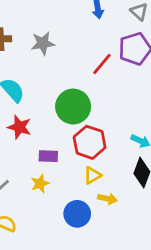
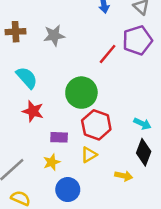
yellow triangle: (92, 175) -> (89, 155), moved
yellow arrow: (107, 199) -> (124, 176), moved
blue circle: (77, 214) -> (68, 190), moved

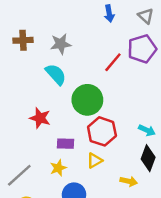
cyan semicircle: (27, 78) -> (56, 74), moved

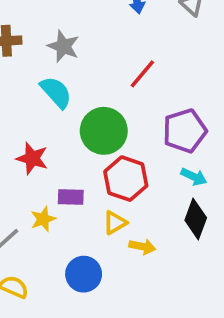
gray star: (61, 44) -> (63, 46), turned 30
purple pentagon: (142, 49) -> (185, 131), moved
yellow star: (58, 168) -> (43, 219), moved
yellow arrow: (129, 181) -> (142, 247), moved

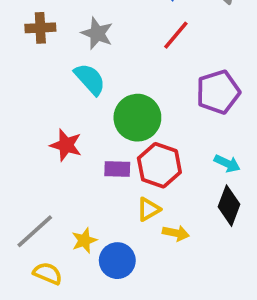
red line: (142, 74) -> (176, 35), moved
purple pentagon: (185, 131) -> (218, 92), moved
purple rectangle: (71, 197) -> (117, 169), moved
yellow star: (43, 219) -> (84, 240), moved

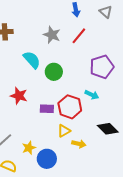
gray star: (97, 33) -> (52, 35), moved
green circle: (137, 118) -> (54, 72), moved, size x0.7
cyan arrow: (227, 163) -> (92, 95), moved
black diamond: (229, 206) -> (108, 129), turned -65

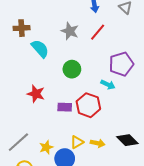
cyan semicircle: (32, 60) -> (40, 49), moved
cyan arrow: (92, 95) -> (108, 85), moved
black diamond: (108, 129) -> (127, 140), moved
yellow triangle: (64, 131) -> (77, 142), moved

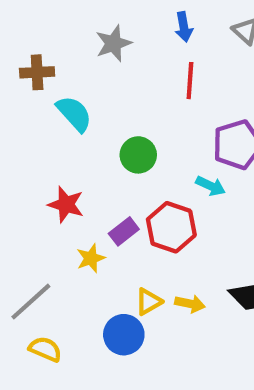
gray star: (70, 31) -> (113, 43), moved, turned 30
red line: (98, 32) -> (190, 81), turned -36
purple rectangle: (65, 107) -> (124, 231), turned -40
yellow star: (46, 147) -> (91, 258), moved

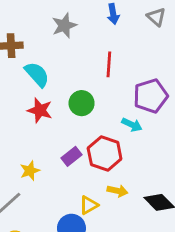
red line: (190, 81) -> (109, 64), moved
red star: (66, 205) -> (40, 110), moved
yellow star: (91, 258) -> (30, 171), moved
yellow arrow: (190, 304) -> (117, 191), moved

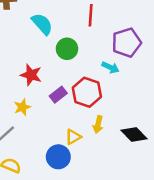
cyan semicircle: (37, 74) -> (42, 24), moved
red star: (40, 110) -> (31, 75), moved
yellow arrow: (117, 191) -> (98, 125), turned 91

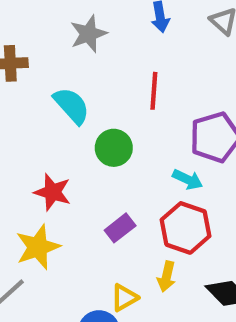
red hexagon: (87, 92) -> (186, 228), moved
purple rectangle: (58, 95) -> (120, 228), moved
yellow star: (22, 107) -> (38, 247), size x1.5

